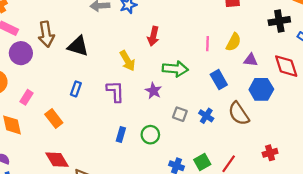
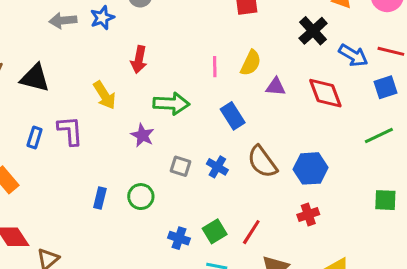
black cross: (279, 21) -> (313, 31), turned -30
blue hexagon: (261, 89) -> (311, 168), moved
purple L-shape: (115, 91) -> (70, 131), moved

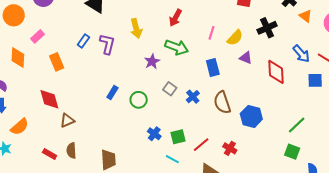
black cross: (313, 31) -> (267, 28), moved
red arrow: (139, 60) -> (175, 18), moved
green line: (379, 135) -> (297, 125), moved, turned -36
red cross: (308, 215) -> (230, 148), moved, turned 32

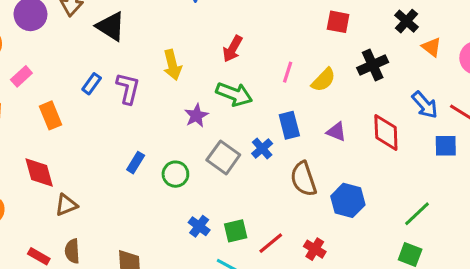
purple triangle: (246, 58) -> (336, 132), moved
gray square: (170, 89) -> (223, 157), size x1.5
blue cross: (193, 97) -> (262, 149), moved

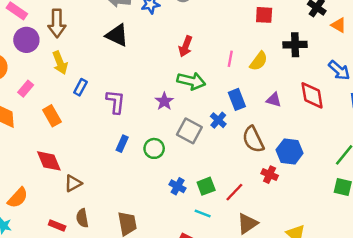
black triangle: (111, 26) -> (117, 35), moved
yellow arrow: (172, 65) -> (60, 63), moved
black cross: (373, 65) -> (295, 45), turned 30
purple L-shape: (128, 88) -> (116, 102), moved
red cross: (315, 249) -> (270, 175), moved

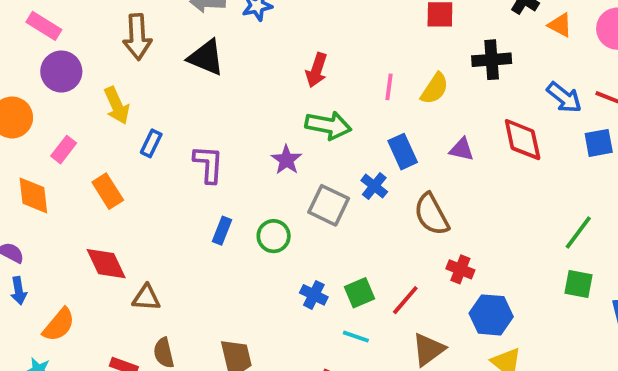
brown arrow: (57, 23) -> (137, 37), moved
blue hexagon: (290, 152) -> (491, 315), moved
brown triangle: (73, 183) -> (146, 298), turned 36

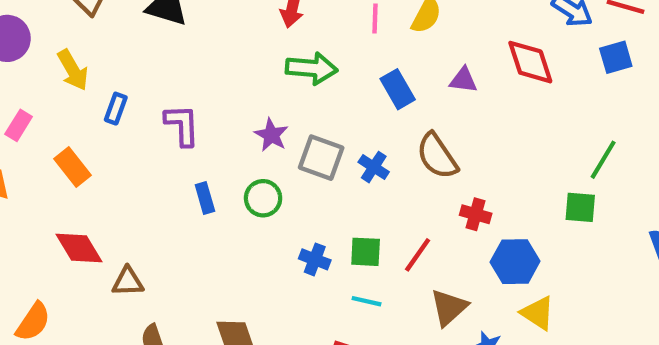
purple star: (286, 160) -> (271, 135), moved
blue cross: (374, 186) -> (374, 167), moved
blue rectangle: (222, 231) -> (205, 198), turned -32
green square: (579, 284) -> (580, 207), moved
green square: (360, 293) -> (366, 252), turned 32

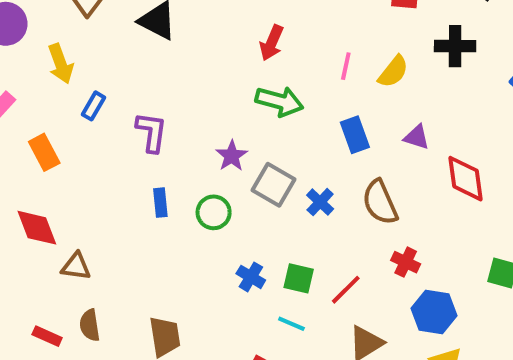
red diamond: (530, 62) -> (466, 179), moved

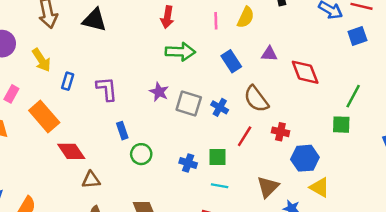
orange rectangle: (44, 152) -> (44, 117), size x1.4
green circle: (214, 212) -> (141, 154), moved
red diamond: (37, 228) -> (71, 151), moved
brown triangle: (76, 266) -> (91, 180), moved
red line: (346, 290) -> (245, 136), moved

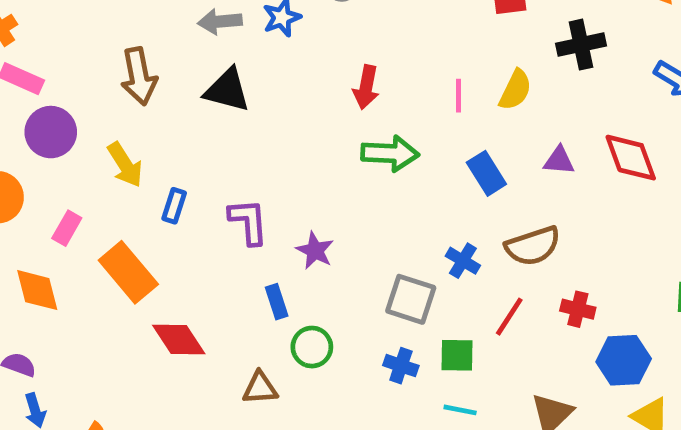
red diamond: (305, 72) -> (631, 158), moved
purple star: (159, 92) -> (315, 251), moved
brown semicircle: (256, 99) -> (533, 246), turned -72
gray square: (189, 103) -> (411, 299), moved
brown triangle: (91, 180) -> (260, 388), moved

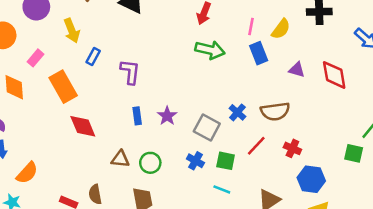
blue rectangle: (486, 173) -> (259, 53), moved
purple star: (315, 251) -> (167, 116), moved
green circle: (312, 347) -> (150, 163), moved

